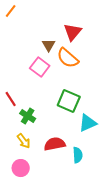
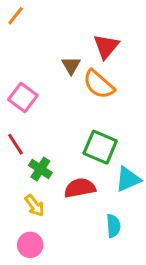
pink square: (40, 67) -> (23, 97), moved
red semicircle: (55, 144) -> (80, 188), moved

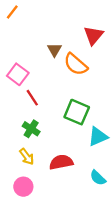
red triangle: (106, 46) -> (93, 35), moved
red line: (16, 144) -> (32, 98), moved
red semicircle: (80, 188) -> (61, 162), moved
cyan semicircle: (113, 226) -> (98, 178), moved, turned 138

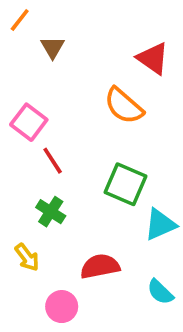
red triangle: (93, 35) -> (153, 58), turned -35
brown triangle: (54, 50) -> (53, 47), moved
yellow arrow: (27, 157) -> (27, 257), moved
pink circle: (23, 187) -> (62, 307), moved

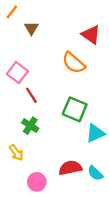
red semicircle: (100, 266) -> (70, 168), moved

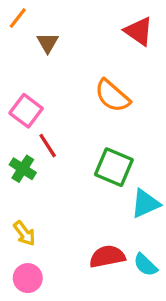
red triangle: (91, 35) -> (139, 31), moved
green cross: (30, 126) -> (23, 169), moved
pink circle: (37, 182) -> (28, 278), moved

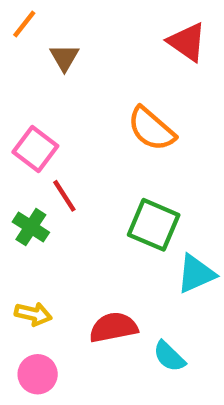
yellow arrow: (24, 233) -> (33, 314), turned -40
red semicircle: (107, 257) -> (113, 327), moved
cyan semicircle: (145, 265) -> (169, 356), moved

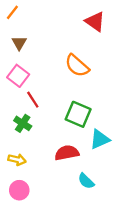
brown triangle: (64, 58) -> (19, 43), moved
green cross: (31, 227) -> (23, 123), moved
red semicircle: (113, 327) -> (67, 153), moved

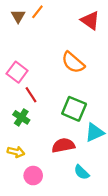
orange line: (12, 12) -> (37, 12), moved
brown triangle: (19, 43) -> (18, 16), moved
pink circle: (19, 190) -> (33, 176), moved

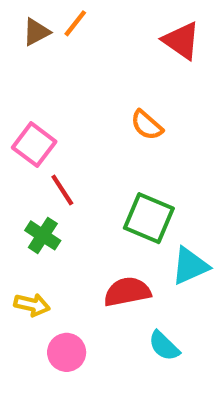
brown triangle: (18, 16) -> (36, 32), turned 32
orange semicircle: (73, 62) -> (147, 125), size x0.7

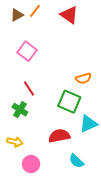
red triangle: (181, 41) -> (69, 15), moved
orange semicircle: (147, 125) -> (83, 78), moved, turned -56
pink square: (34, 145) -> (27, 51), moved

